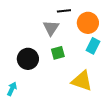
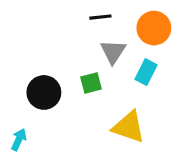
orange circle: (88, 23) -> (154, 28), moved
gray triangle: (51, 28) -> (113, 52), moved

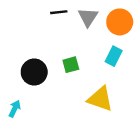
black line: (100, 17) -> (59, 12), moved
gray triangle: (113, 52) -> (88, 17), moved

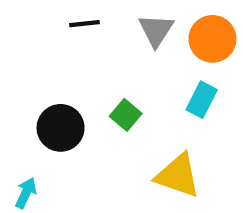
black line: (59, 12) -> (84, 24), moved
green square: (71, 65) -> (126, 115), turned -35

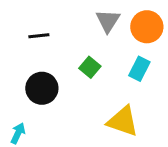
black line: (84, 24) -> (39, 36), moved
green square: (126, 115) -> (90, 67), moved

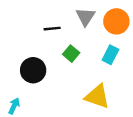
black line: (39, 36) -> (52, 29), moved

